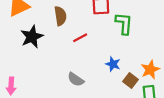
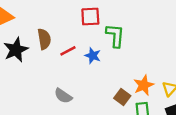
brown semicircle: (60, 16) -> (44, 39), moved
blue star: (113, 64) -> (93, 56), moved

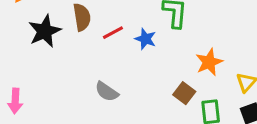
orange star: (144, 85) -> (209, 62), moved

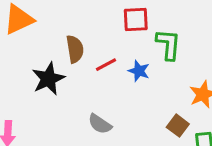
black star: (45, 31) -> (48, 79), moved

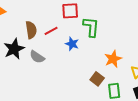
red line: (106, 65) -> (51, 31), moved
gray semicircle: (100, 124) -> (37, 57), moved

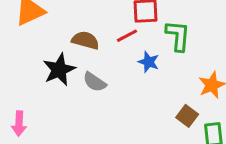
brown semicircle: (31, 30) -> (85, 40), turned -66
red line: (51, 31) -> (127, 36), moved

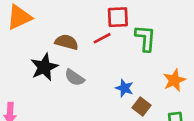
blue star: (149, 62) -> (124, 88), moved
brown square: (187, 116) -> (141, 107), moved

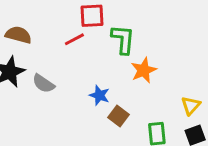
brown semicircle: (67, 42) -> (18, 35), moved
orange star: (174, 80) -> (144, 70), moved

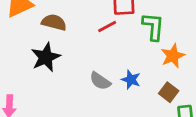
gray semicircle: (43, 84) -> (100, 81), moved
brown square: (119, 116) -> (169, 92), moved

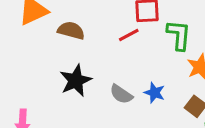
black star: (46, 57) -> (76, 81), moved

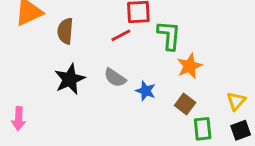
brown semicircle: (71, 30) -> (65, 31), turned -100
gray semicircle: (121, 94) -> (115, 78), moved

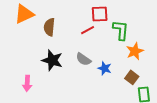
black star: (70, 79) -> (52, 60), turned -30
pink arrow: (19, 119) -> (27, 83), moved

